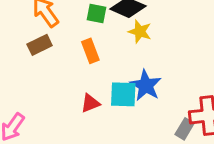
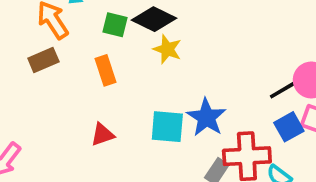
blue star: (146, 85) -> (206, 117), moved
cyan square: (123, 94) -> (167, 127), moved

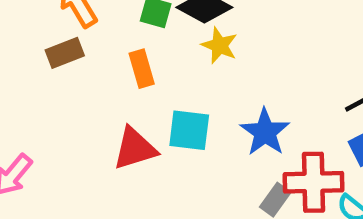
cyan square: (167, 127) -> (189, 130), moved
red triangle: (103, 135) -> (135, 149), size x1.5

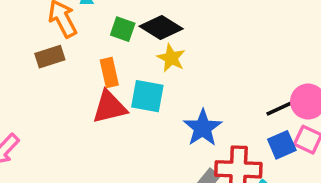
cyan square: (189, 130) -> (147, 96), moved
red triangle: (135, 149) -> (110, 107), moved

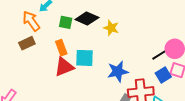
yellow star: (171, 58) -> (111, 28), moved
blue star: (203, 128) -> (118, 71), turned 30

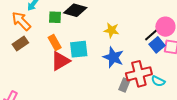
yellow star: (111, 28) -> (111, 30), moved
blue star: (118, 71) -> (113, 57), turned -30
blue square: (163, 75) -> (157, 45), moved

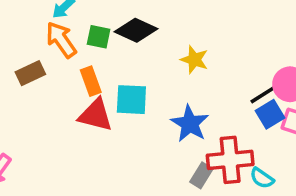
orange arrow: (21, 21) -> (61, 40), moved
yellow star: (111, 30) -> (194, 60), moved
red triangle: (60, 61) -> (96, 115), turned 35

